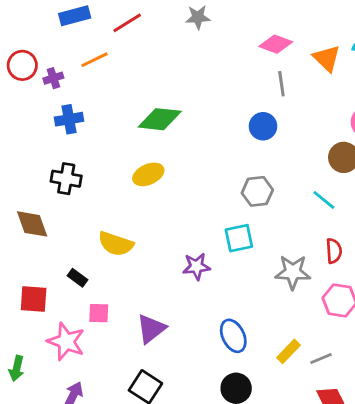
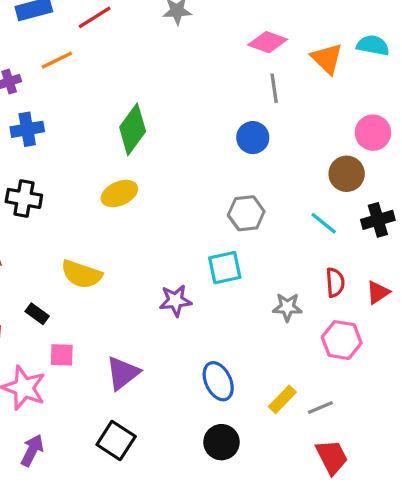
green diamond: (160, 119) -> (133, 129), turned -60
gray star: (293, 272) -> (287, 307), size x0.7

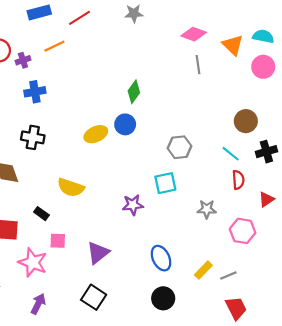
green diamond: (133, 129) -> (134, 92), moved, size x0.7
pink circle: (373, 133) -> (263, 67), moved
blue circle: (253, 138) -> (125, 124), moved
red semicircle: (335, 282) -> (238, 180), moved

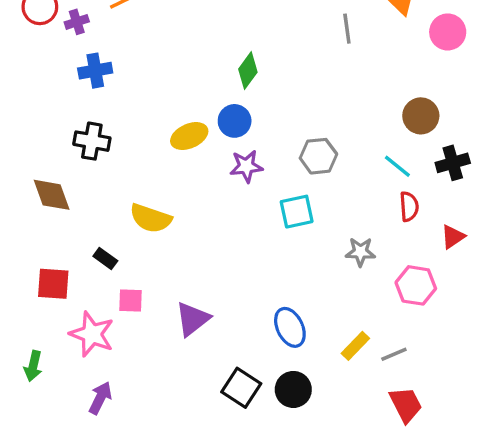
purple star: (133, 205) -> (246, 166), moved
black square: (94, 297) -> (241, 388), moved

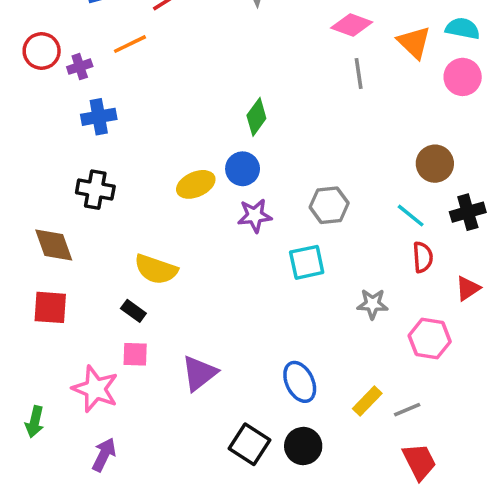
black rectangle: (105, 259) -> (133, 311), moved
red square: (53, 284) -> (50, 307), moved

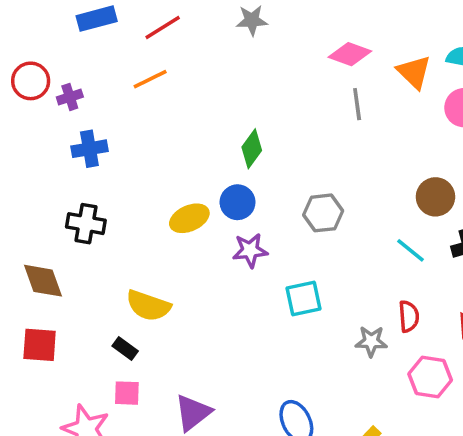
orange line: (130, 44) -> (150, 79), moved
gray hexagon: (329, 205) -> (323, 213), moved
red semicircle: (423, 257) -> (409, 316), moved

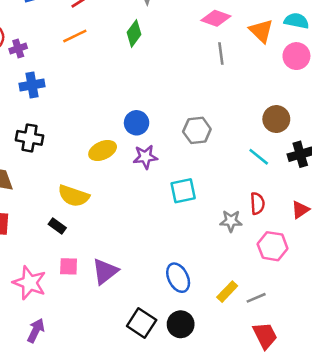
green diamond: (252, 149) -> (134, 33), moved
yellow ellipse: (189, 218) -> (103, 150), moved
pink square: (127, 393) -> (69, 266), moved

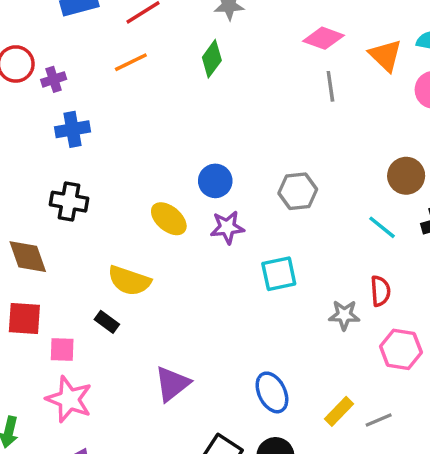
yellow ellipse: (103, 150) -> (169, 219), turned 64
pink square: (69, 266) -> (62, 349), moved

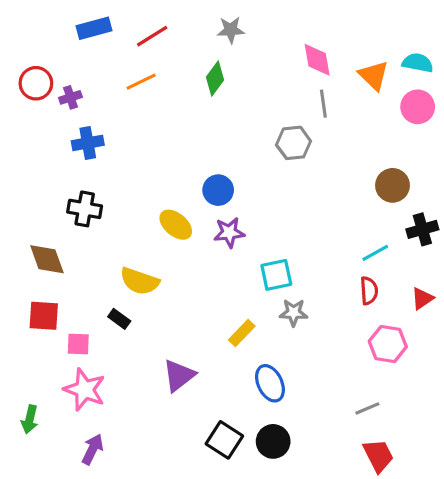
pink diamond: (324, 38) -> (317, 60), turned 60
gray hexagon: (298, 191) -> (294, 143), moved
cyan line: (382, 227) -> (375, 253), moved, turned -68
gray star: (344, 315) -> (294, 313), moved
yellow rectangle: (339, 411) -> (242, 333), moved

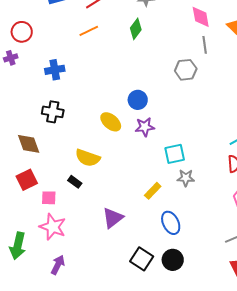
purple cross: (70, 97) -> (11, 58), moved
red square: (44, 316) -> (27, 180), turned -30
green arrow: (30, 419) -> (18, 246), size x1.5

